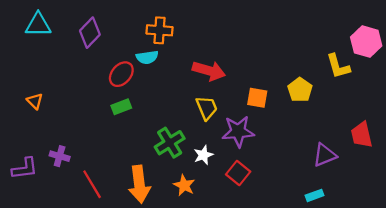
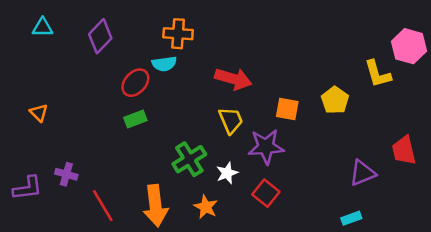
cyan triangle: (38, 25) -> (43, 27), size x0.7

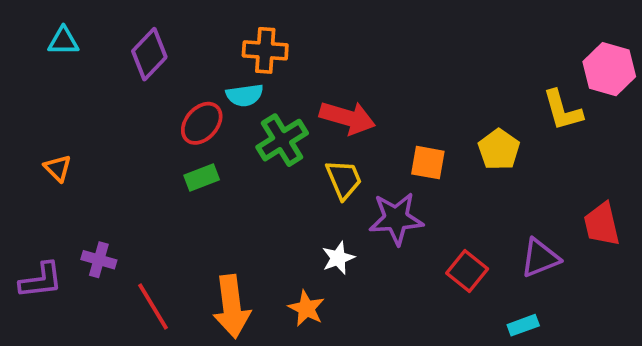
green cross: (189, 159) -> (282, 140), moved
red square: (266, 193) -> (467, 271), moved

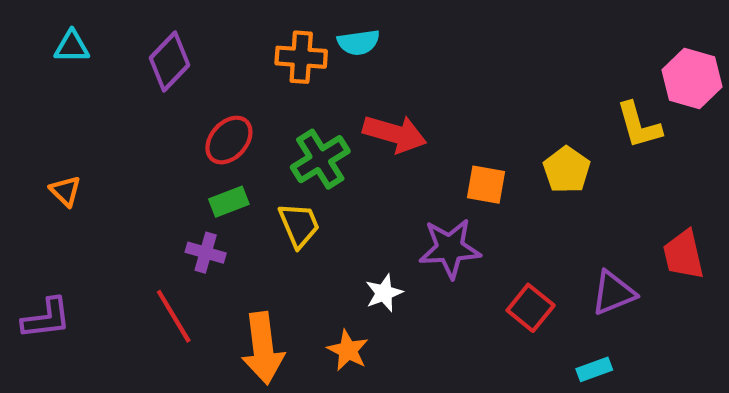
cyan semicircle: (245, 95) -> (358, 42), moved
yellow trapezoid: (344, 179) -> (299, 225), moved
purple cross: (99, 260) -> (206, 253), moved
red line: (153, 307) -> (174, 316), moved

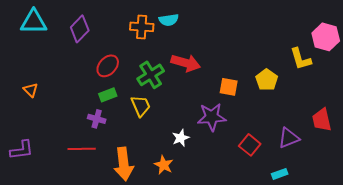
cyan triangle: (72, 47) -> (34, 22), size x1.6
red line: (174, 316) -> (82, 149), turned -60

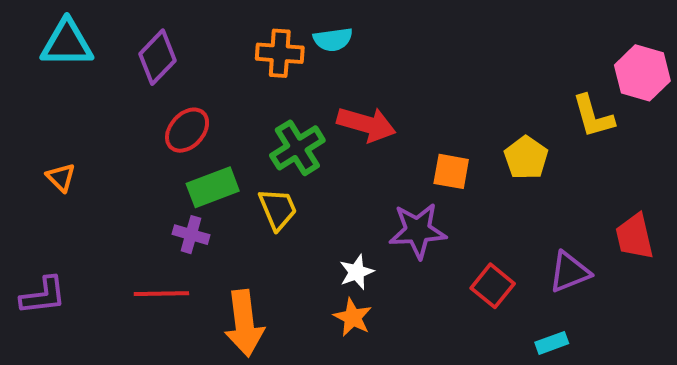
red ellipse: (108, 66) -> (187, 130), moved
green rectangle: (108, 95) -> (213, 187), size x1.4
orange star: (164, 165) -> (353, 317), moved

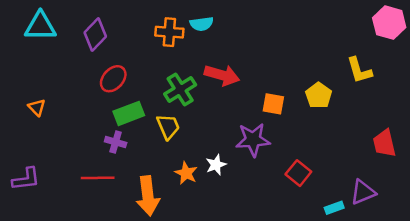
pink hexagon: (642, 73) -> (389, 23), moved
purple triangle: (569, 272) -> (363, 192), moved
orange star: (353, 317) -> (186, 173), moved

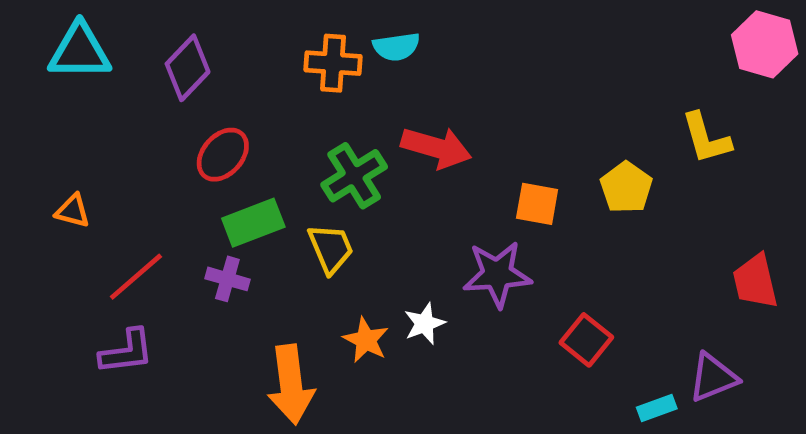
orange triangle: (37, 107) -> (73, 211), turned -30
red line: (98, 178) -> (136, 277), moved, turned -40
purple L-shape: (26, 179) -> (127, 352), moved

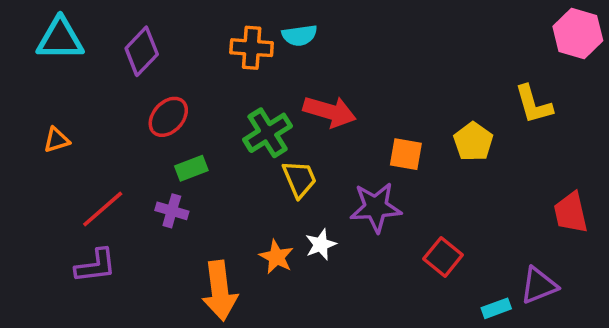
orange triangle: (73, 211) -> (57, 140), moved, turned -32
green rectangle: (253, 223) -> (191, 168), size x0.7
yellow trapezoid: (331, 248) -> (299, 179), moved

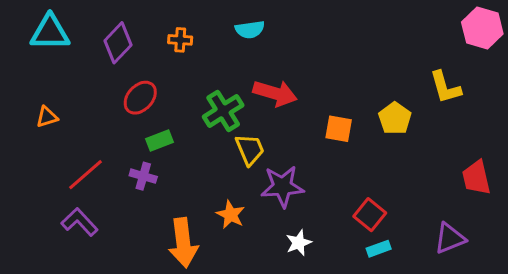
orange cross: (252, 48) -> (180, 40), moved, size x0.7
purple star: (376, 207) -> (282, 186), moved
white star: (321, 245) -> (299, 243), moved
purple L-shape: (96, 266) -> (80, 222), turned -126
cyan rectangle: (496, 308) -> (379, 249), moved

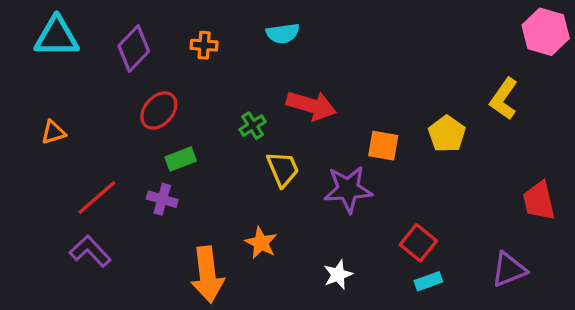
yellow L-shape: (445, 87) -> (504, 99), turned 51
green cross: (223, 111) -> (253, 126), size x0.6
purple star: (282, 186) -> (348, 189), moved

